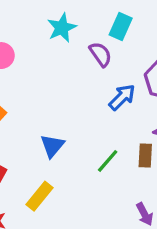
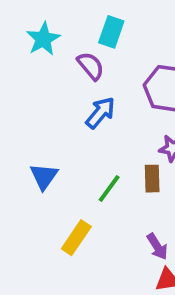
blue arrow: (122, 97) -> (100, 113), moved
yellow rectangle: (39, 196) -> (76, 238), moved

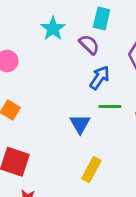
blue triangle: (44, 176) -> (80, 124), moved
green line: (109, 189) -> (110, 107), moved, turned 60

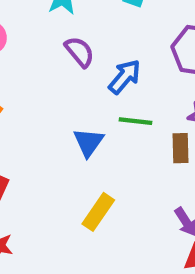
purple semicircle: (89, 45) -> (80, 52), moved

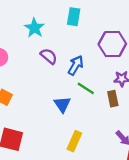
green line: (135, 121) -> (86, 88), turned 36

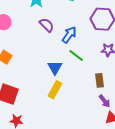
brown rectangle: (113, 99) -> (99, 80), moved
yellow rectangle: (74, 141) -> (55, 90), moved

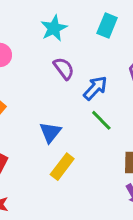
blue triangle: (55, 68) -> (50, 132), moved

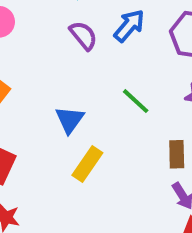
blue arrow: (95, 88) -> (129, 26), moved

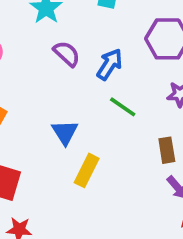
blue arrow: (129, 26) -> (110, 64), moved

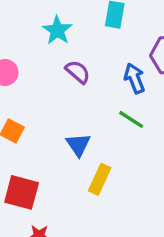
blue arrow: (110, 64) -> (134, 78), moved, turned -52

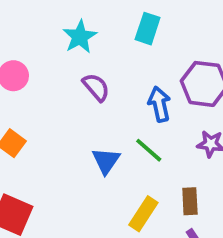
blue triangle: (78, 145) -> (106, 161), moved
yellow rectangle: (100, 179) -> (143, 214), moved

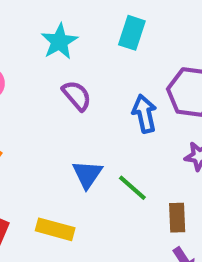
green line: (149, 150) -> (132, 188), moved
yellow rectangle: (143, 214) -> (55, 229), moved, turned 72

